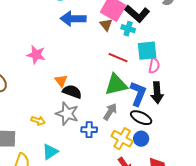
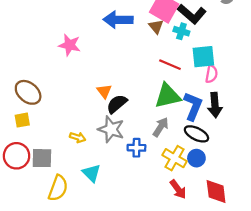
pink star: (36, 55) -> (70, 45), moved
black semicircle: (72, 92) -> (117, 104), turned -60
cyan triangle: (50, 152) -> (91, 173), turned -42

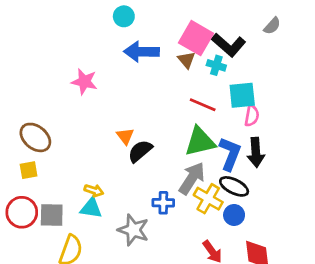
gray arrow: (161, 127) -> (192, 178), size x1.4
gray star: (111, 129) -> (133, 230), moved
yellow cross: (175, 158) -> (208, 199), moved
cyan triangle: (91, 173) -> (91, 208), moved, turned -36

